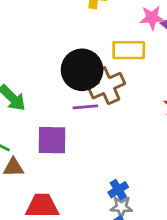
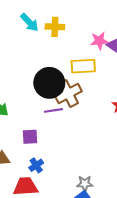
purple square: (52, 140) -> (30, 137), size x0.7
blue cross: (118, 190) -> (36, 165), moved

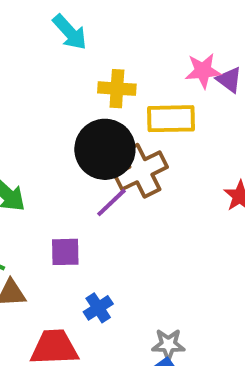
yellow cross: (55, 27) -> (117, 89), moved
purple line: (53, 110) -> (112, 202), turned -36
blue cross: (36, 165) -> (98, 308), moved

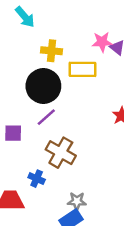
brown cross: (141, 171) -> (61, 153), moved, turned -36
purple square: (65, 252) -> (13, 133), moved
blue cross: (98, 308) -> (37, 179), turned -35

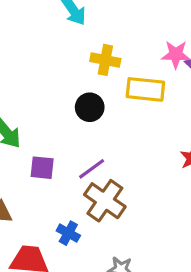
black circle: (43, 86) -> (90, 107), size x0.6
purple line: (46, 117) -> (92, 169), moved

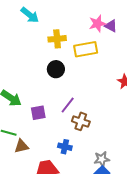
brown cross: (105, 201) -> (81, 121), size x0.7

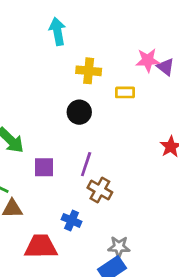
cyan arrow: (30, 15) -> (57, 31), turned -150
yellow rectangle: (86, 49) -> (125, 92), size x0.6
purple line: (68, 105) -> (86, 164), turned -30

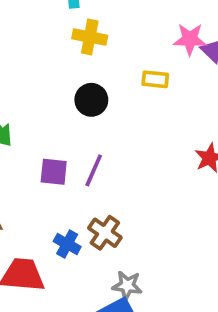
yellow cross: (89, 71) -> (90, 37), moved
purple square: (44, 167) -> (54, 172), moved
brown cross: (100, 190) -> (105, 233), moved

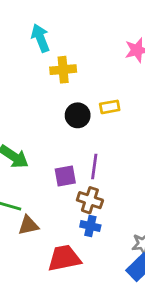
yellow rectangle: (155, 79) -> (110, 107), moved
brown cross: (105, 233) -> (90, 200), moved

